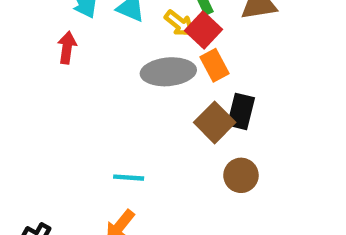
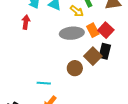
red square: (204, 30) -> (106, 30), moved
brown circle: (241, 175) -> (75, 68), moved
cyan line: (129, 178) -> (44, 83), moved

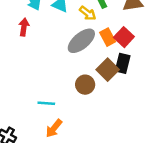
gray ellipse: (72, 33) -> (81, 41), turned -35

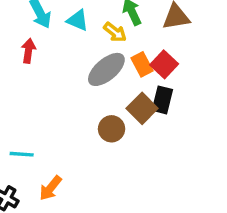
cyan line: (46, 103) -> (22, 154), moved
orange arrow: (54, 128) -> (50, 188), moved

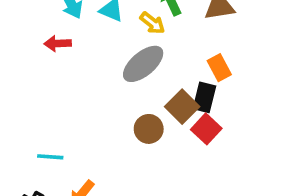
red arrow: (28, 51) -> (58, 43), turned -100
orange rectangle: (142, 64) -> (219, 68), moved
red square: (164, 64) -> (206, 129), moved

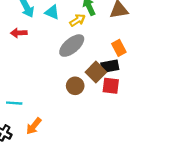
yellow arrow: (152, 23) -> (77, 20), turned -70
black rectangle: (204, 97) -> (110, 66), turned 66
red square: (206, 129) -> (111, 86), turned -36

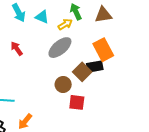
red arrow: (19, 33) -> (17, 49), moved, turned 56
orange rectangle: (119, 48) -> (103, 50), size x1.5
red square: (111, 86) -> (77, 102), moved

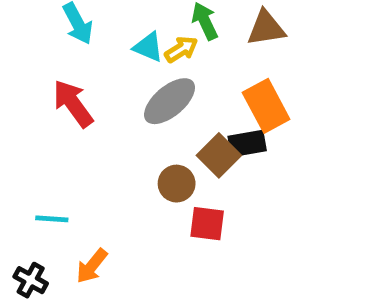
cyan triangle: (42, 17) -> (148, 47), moved
red arrow: (17, 49) -> (73, 104), size x1.5

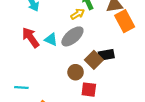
cyan triangle: (148, 47) -> (51, 39), moved
orange rectangle: (266, 106) -> (125, 21), moved

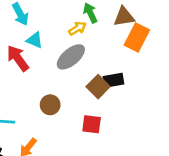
orange rectangle: (125, 21) -> (137, 37), turned 55
cyan triangle: (51, 39) -> (35, 40), moved
brown circle: (76, 72) -> (50, 105), moved

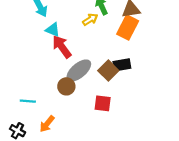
orange rectangle: (137, 37) -> (128, 27), moved
gray ellipse: (71, 57) -> (79, 71), moved
red arrow: (18, 58) -> (62, 47), moved

